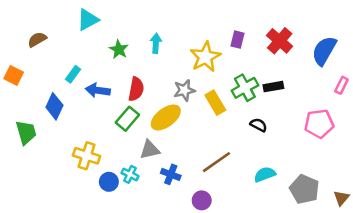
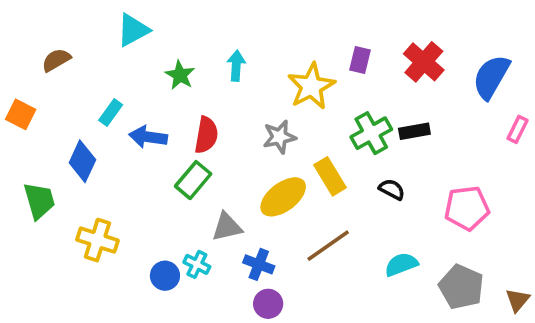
yellow rectangle: (215, 103) -> (330, 176), moved
yellow ellipse: (166, 117) -> (283, 197), moved
pink pentagon: (319, 124) -> (467, 208), moved
yellow cross: (87, 156) -> (97, 240), moved
purple circle: (202, 200) -> (268, 304), moved

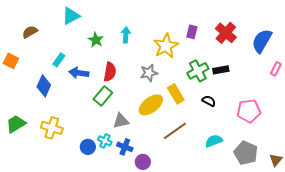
green trapezoid: (39, 201) -> (16, 124), moved, turned -105
blue cross: (259, 264) -> (125, 147), moved

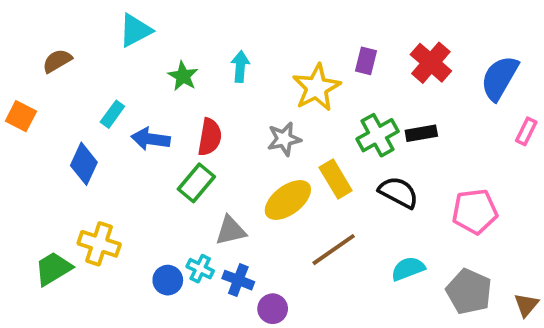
black semicircle: (209, 101) -> (398, 192), size x1.5
green trapezoid: (16, 124) -> (53, 269), moved

